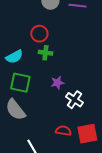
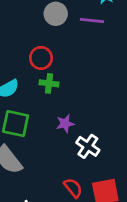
red semicircle: (63, 131) -> (73, 188), turned 42

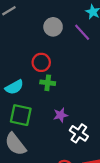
purple line: (92, 20) -> (82, 32), turned 42

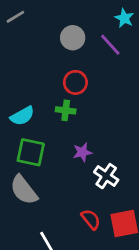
red circle: (41, 62) -> (75, 82), moved

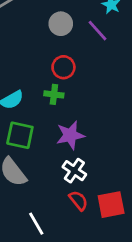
purple star: (82, 152) -> (70, 135), size x1.5
white cross: (106, 176) -> (74, 171), moved

